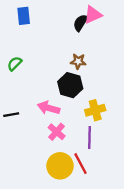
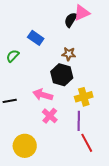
blue rectangle: (24, 16) -> (36, 38), moved, turned -49
red line: (80, 164) -> (87, 143), moved
yellow circle: (60, 166) -> (25, 146), moved

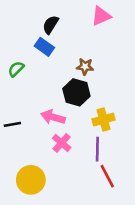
black semicircle: (71, 20) -> (51, 25), moved

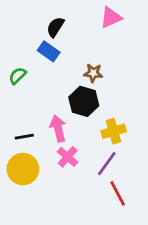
pink arrow: (53, 117) -> (58, 128), turned 60
black line: (12, 124) -> (24, 137), moved
purple line: (97, 149) -> (107, 164), turned 35
yellow circle: (31, 180) -> (23, 169), moved

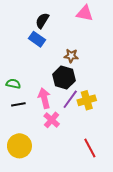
pink triangle: (111, 18) -> (85, 13), turned 36
green semicircle: (17, 76) -> (13, 84), moved, turned 56
purple line: (107, 164) -> (70, 99), moved
yellow circle: (23, 169) -> (19, 146), moved

